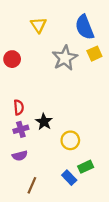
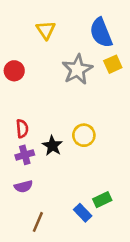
yellow circle: (70, 140) -> (84, 135), moved

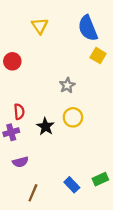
yellow square: (113, 64) -> (98, 56), turned -35
gray star: (77, 69) -> (67, 85), moved, size x0.6
purple cross: (25, 155) -> (11, 132), moved
green rectangle: (102, 200) -> (100, 179), moved

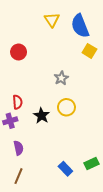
yellow triangle: (40, 26) -> (52, 20), moved
red circle: (12, 61) -> (19, 52), moved
purple semicircle: (20, 162) -> (19, 148), turned -88
brown line: (33, 193) -> (19, 176), moved

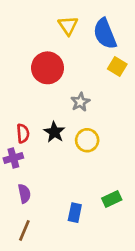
red circle: (19, 52) -> (48, 68), moved, size x1.5
black star: (41, 116) -> (54, 132), moved
green rectangle: (92, 164) -> (112, 199), moved
blue rectangle: (65, 169) -> (75, 213), moved, turned 56

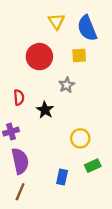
yellow square: (117, 66) -> (79, 55), moved, turned -35
red semicircle: (23, 133) -> (19, 97), moved
yellow circle: (87, 140) -> (80, 138), moved
purple semicircle: (24, 194) -> (20, 161), size x1.6

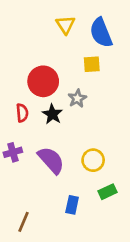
red circle: (39, 57) -> (43, 81), moved
black star: (45, 110) -> (52, 114), moved
purple semicircle: (20, 161) -> (51, 160), moved, turned -30

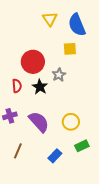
blue rectangle: (72, 205) -> (55, 156), turned 32
brown line: (23, 222) -> (18, 151), moved

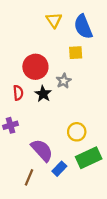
purple semicircle: (39, 122) -> (42, 150), moved
green rectangle: (82, 146) -> (89, 158), size x1.6
brown line: (18, 151) -> (29, 177), moved

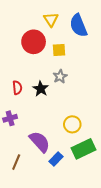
yellow square: (76, 53) -> (59, 50), moved
red circle: (35, 67) -> (34, 42), moved
brown line: (29, 177) -> (16, 162), moved

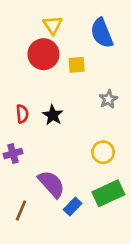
yellow triangle: (51, 19) -> (53, 25), moved
gray star: (60, 76) -> (108, 99), moved
yellow circle: (72, 124) -> (103, 152), moved

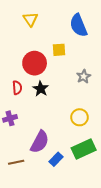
yellow triangle: (53, 25) -> (30, 19), moved
red circle: (43, 54) -> (35, 63), moved
purple semicircle: (51, 184) -> (40, 142), turned 70
brown line: (21, 210) -> (16, 162), turned 56

